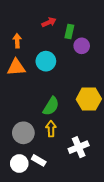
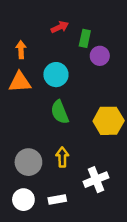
green semicircle: (51, 106) -> (60, 112), moved, turned 126
white rectangle: (39, 160) -> (57, 200), moved, turned -40

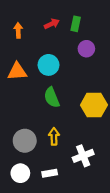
green rectangle: (85, 38) -> (76, 24), moved
orange arrow: (21, 50) -> (18, 30), moved

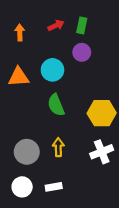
purple circle: (86, 49) -> (82, 52), moved
white cross: (83, 156) -> (102, 152), moved

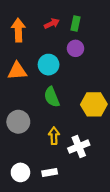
orange arrow: (20, 32) -> (18, 30), size x1.5
gray circle: (27, 152) -> (18, 122), moved
white cross: (102, 152) -> (79, 147), moved

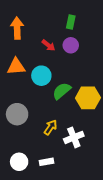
red arrow: (52, 24) -> (48, 45), moved, turned 64
cyan circle: (49, 65) -> (41, 76), moved
green semicircle: (52, 97) -> (62, 91), moved, turned 72
yellow arrow: (54, 136) -> (50, 127), turned 35

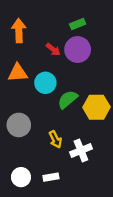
green rectangle: (71, 22) -> (78, 24), turned 56
purple circle: (71, 45) -> (78, 50), size x1.5
yellow arrow: (50, 127) -> (55, 139), turned 119

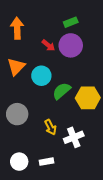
orange triangle: (18, 73) -> (16, 67), turned -42

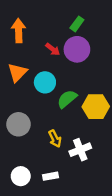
green rectangle: (71, 22) -> (77, 24), turned -32

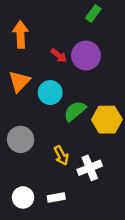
green rectangle: (77, 24) -> (93, 14), moved

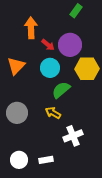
orange arrow: (21, 35) -> (31, 28), moved
cyan circle: (50, 93) -> (50, 68), moved
yellow hexagon: (107, 120) -> (87, 69), moved
yellow arrow: (61, 155) -> (53, 113), moved, turned 147

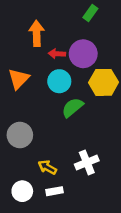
red arrow: (48, 45) -> (57, 54), turned 144
yellow arrow: (53, 113) -> (47, 167), moved

